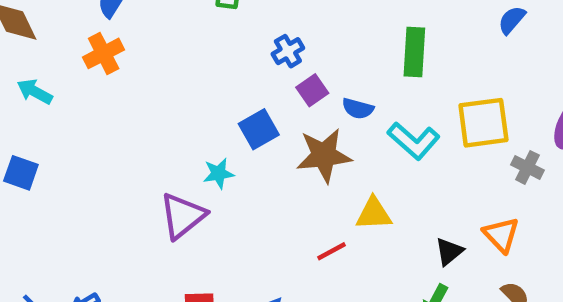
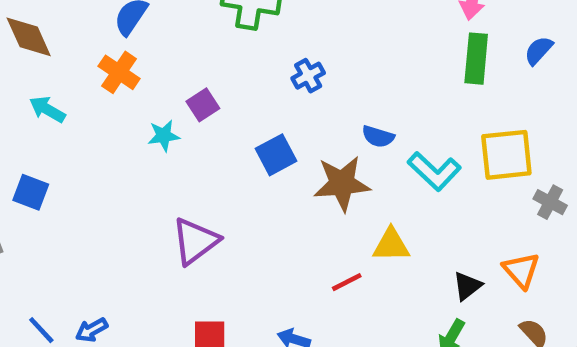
green rectangle: (414, 52) -> (476, 59), moved
orange cross: (104, 53) -> (119, 72), turned -30
purple square: (312, 90) -> (203, 105), moved
cyan star: (218, 173) -> (164, 136), moved

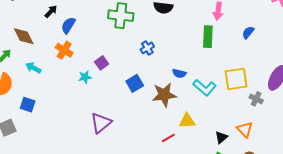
green rectangle: (476, 59) -> (208, 37), moved

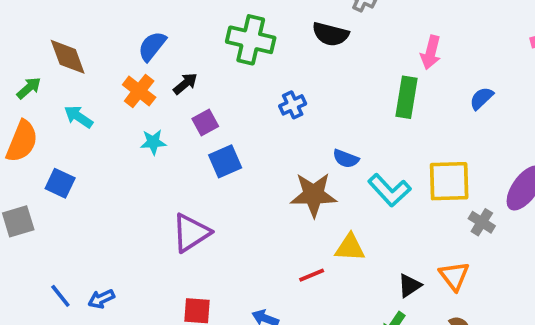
black arrow: (51, 12) -> (185, 84), moved
cyan star: (85, 77) -> (153, 142), moved
blue square: (135, 83) -> (225, 161), moved

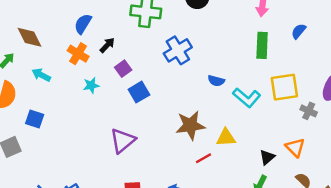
green rectangle: (407, 97) -> (262, 45), moved
blue cross: (293, 105) -> (178, 50), size x1.6
brown star: (314, 195) -> (190, 125), moved

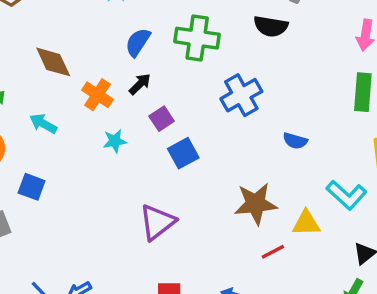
blue semicircle: (83, 24) -> (138, 42), moved
brown diamond: (29, 37) -> (53, 62), moved
cyan L-shape: (247, 98) -> (346, 195), moved

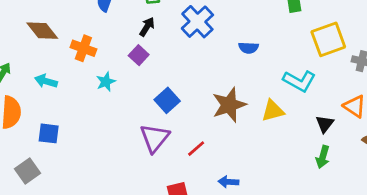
black arrow: (140, 84) -> (147, 27), moved
blue square: (183, 153) -> (167, 100), moved
red line: (273, 252) -> (196, 149), moved

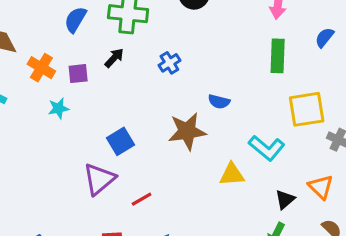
blue cross: (197, 22) -> (169, 63), size x0.6
purple square: (139, 55) -> (78, 74), moved, turned 30
brown star: (229, 105) -> (187, 131), moved

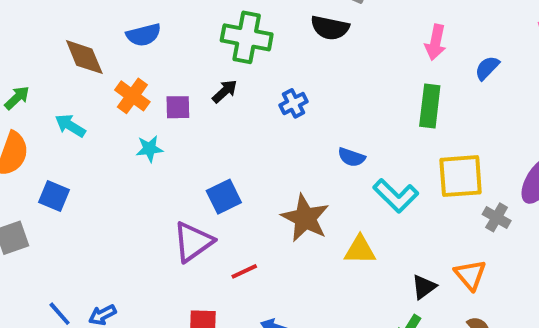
blue semicircle: (75, 20) -> (144, 35), moved, turned -140
blue semicircle: (324, 37) -> (487, 68), moved
brown star: (187, 131) -> (305, 218), moved, turned 30
cyan L-shape: (267, 148) -> (396, 196), moved

